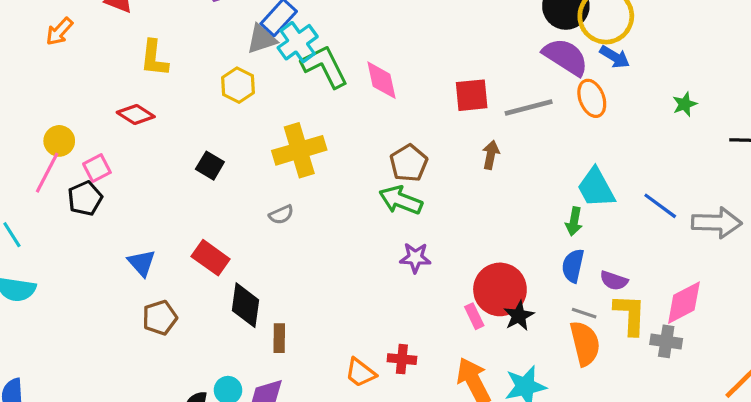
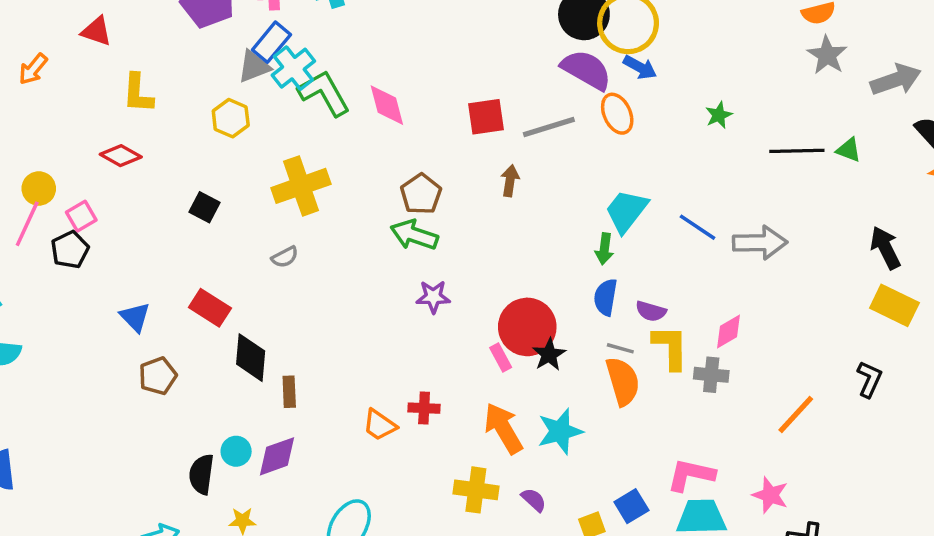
cyan trapezoid: (596, 188) -> (626, 211), turned 69
pink diamond: (684, 303) -> (729, 331), size x0.7

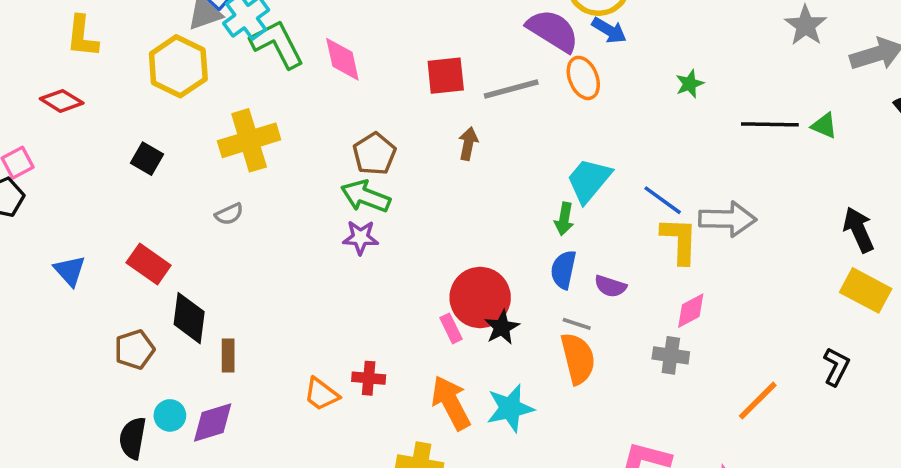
yellow hexagon: (231, 118) -> (178, 66), size x1.5
purple star: (433, 297) -> (361, 237), moved
yellow L-shape: (670, 347) -> (679, 240), moved
brown pentagon: (158, 376) -> (134, 349), moved

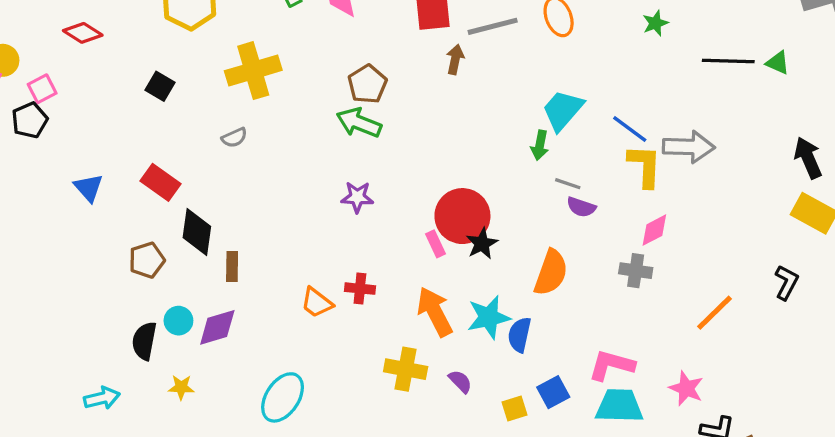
brown arrow: (468, 144) -> (455, 59), moved
purple star: (361, 237) -> (357, 197), moved
blue semicircle: (563, 270) -> (519, 335), moved
gray line: (577, 324) -> (568, 184), moved
orange semicircle: (578, 358) -> (551, 273), turned 33

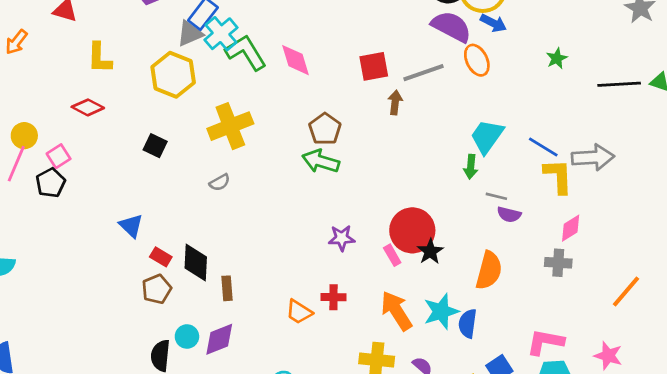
red rectangle: (160, 182) -> (161, 257), moved, size x0.7
blue triangle: (89, 188) -> (131, 226), moved
purple star: (357, 197) -> (342, 238), moved

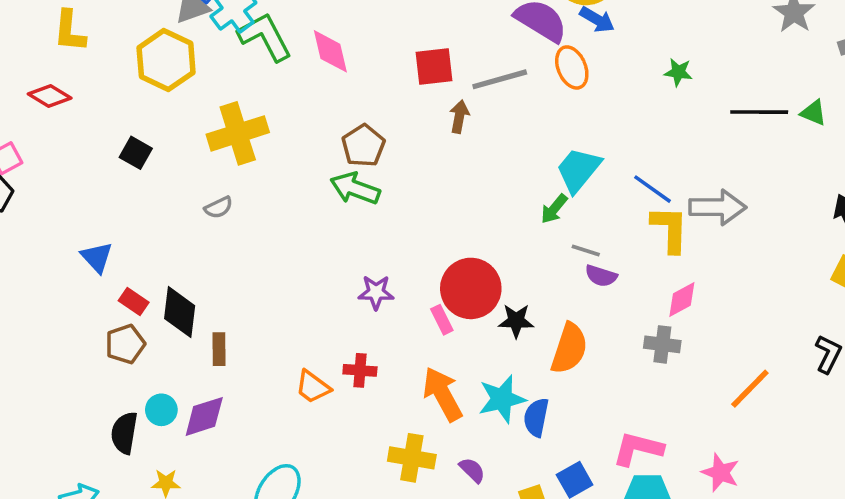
green star: (557, 58) -> (678, 72), turned 30
green arrow: (471, 167) -> (554, 209), turned 30
black star: (430, 251) -> (516, 321), moved, turned 30

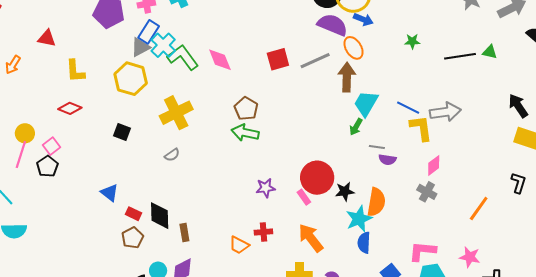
brown arrow: (459, 117) -> (347, 77), moved, size x1.6
gray cross: (662, 344) -> (427, 192), turned 30
cyan star: (502, 399) -> (359, 219), moved

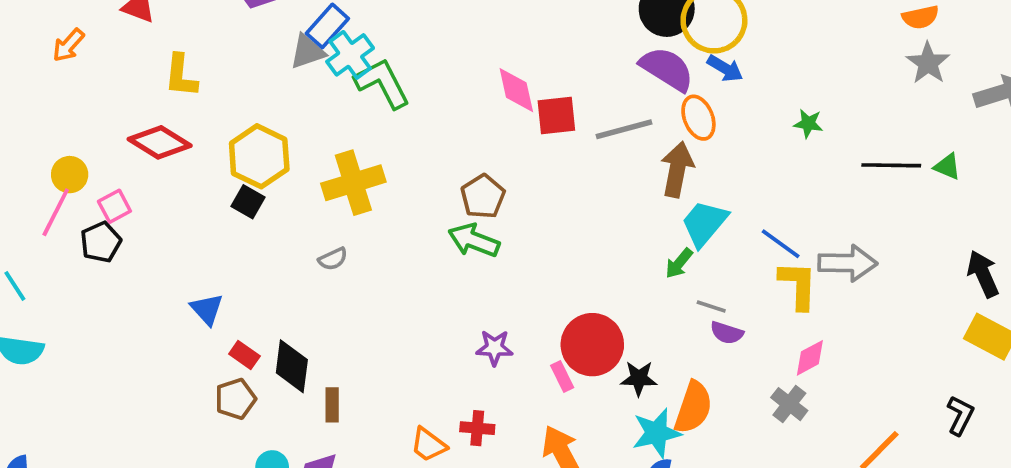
pink diamond: (220, 60) -> (516, 90), moved
yellow hexagon: (131, 79) -> (259, 156), moved
red diamond: (70, 108) -> (160, 142), size x1.4

